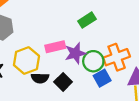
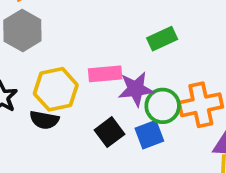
black semicircle: (40, 78) -> (44, 120), moved
blue square: (102, 78) -> (149, 135), moved

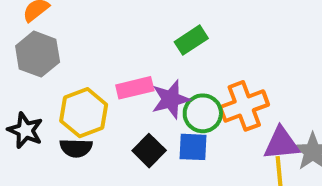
blue square: (149, 135) -> (193, 147), turned 32

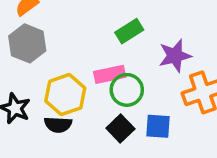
green rectangle: (191, 40) -> (129, 31), moved
purple star: (171, 99) -> (175, 56), moved
green circle: (203, 113) -> (127, 90), moved

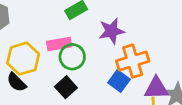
black semicircle: (58, 125) -> (16, 82), turned 40
blue square: (158, 126) -> (119, 81), moved, turned 30

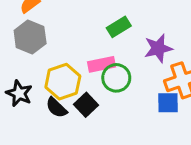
blue square: (119, 81) -> (168, 103), turned -35
black square: (66, 87) -> (86, 105), moved

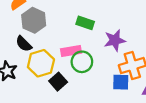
green rectangle: (119, 27) -> (85, 23), turned 48
gray hexagon: (30, 37) -> (34, 20), moved
black semicircle: (56, 108) -> (24, 44), moved

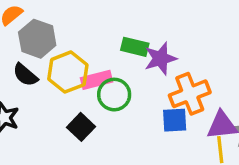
green rectangle: (85, 23) -> (135, 47), moved
yellow hexagon: (41, 63) -> (68, 72), moved

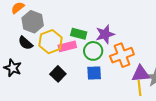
green rectangle: (135, 47) -> (79, 34), moved
green circle: (114, 95) -> (93, 51), moved
blue square: (175, 120) -> (94, 73), moved

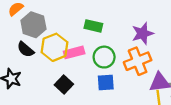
green rectangle: (79, 34) -> (93, 26), moved
purple star: (105, 34) -> (143, 33), moved

